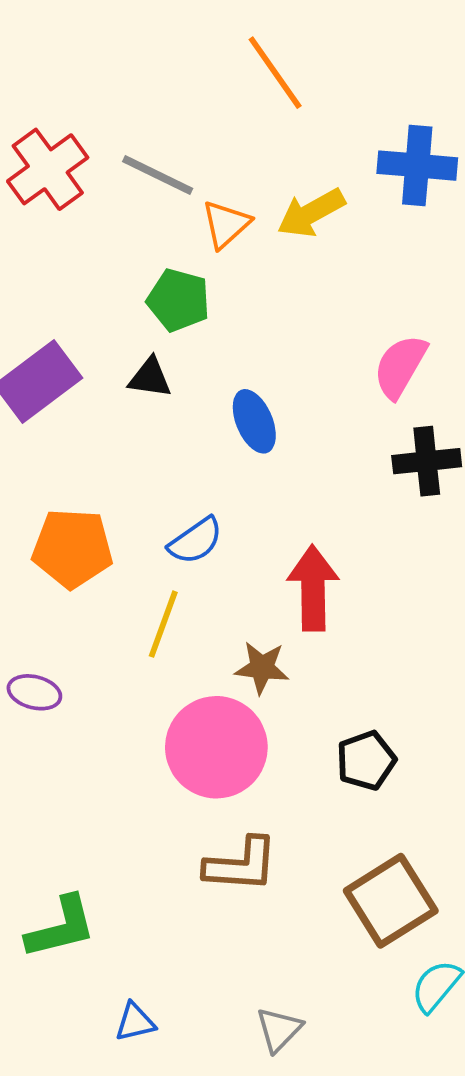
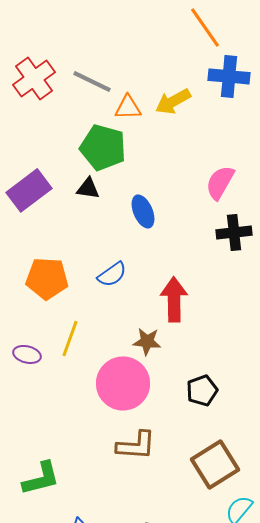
orange line: (275, 73) -> (205, 27), moved
orange triangle: (226, 224) -> (128, 107), turned 40
green pentagon: (178, 300) -> (103, 147), size x1.4
yellow line: (163, 624) -> (70, 338), moved

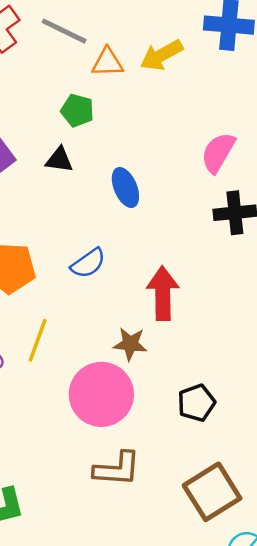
green pentagon: (103, 147) -> (77, 111), size x0.6

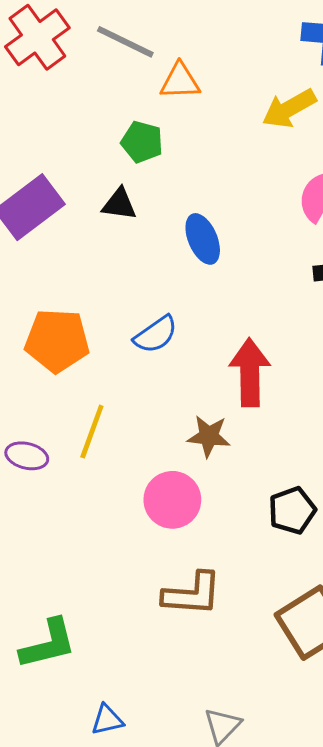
yellow arrow: (162, 55) -> (289, 109), moved
pink circle: (101, 394) -> (172, 500), size x0.7

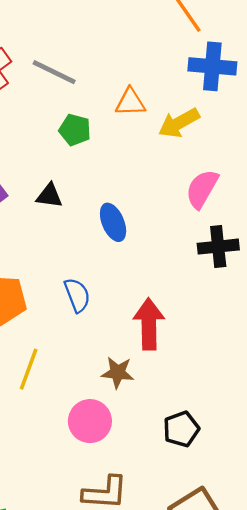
orange triangle: (180, 81) -> (130, 102), moved
green pentagon: (142, 142) -> (75, 130), moved
blue semicircle: (156, 335) -> (77, 295), turned -76

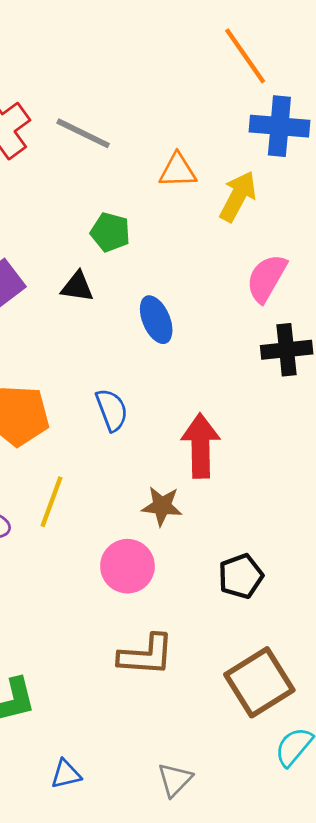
yellow arrow: (179, 123) -> (238, 196), turned 147
green pentagon: (75, 130) -> (110, 232), moved

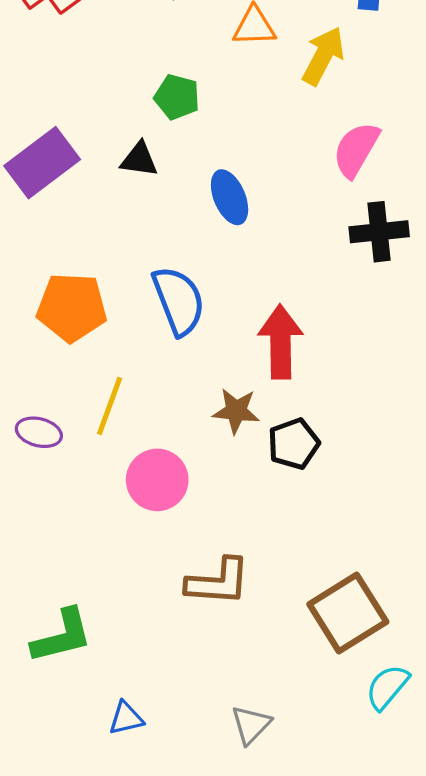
blue semicircle: (112, 410) -> (179, 301), size x1.4
pink circle: (127, 566) -> (157, 480), moved
black pentagon: (241, 576) -> (294, 444), moved

